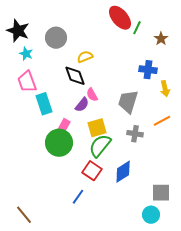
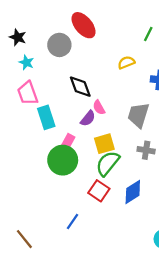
red ellipse: (120, 18) -> (84, 25), moved
black star: (18, 31) -> (18, 37), size x0.7
yellow semicircle: (85, 57) -> (126, 63), moved
blue line: (78, 197) -> (73, 222), moved

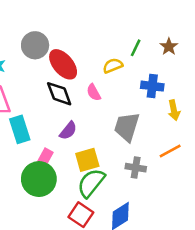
red ellipse: (84, 25) -> (63, 64), moved
green line: (148, 34) -> (136, 48), moved
pink semicircle: (99, 107) -> (94, 92), moved

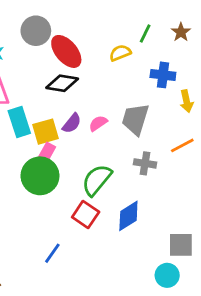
pink semicircle: (94, 92) -> (98, 123), moved, turned 84
black diamond: (59, 94) -> (62, 83), turned -60
yellow square: (87, 160) -> (46, 132), moved

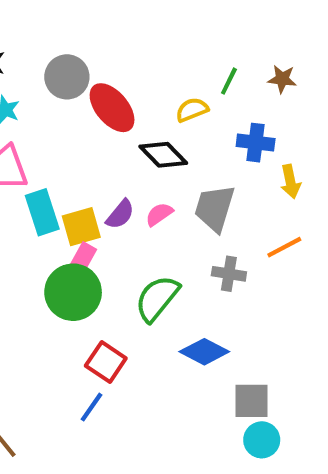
brown star: (181, 32) -> (282, 79), turned -30
black diamond: (62, 83) -> (163, 155), moved, turned 36
red square: (86, 215) -> (106, 362), moved
blue diamond: (128, 216) -> (204, 352), turned 60
gray square: (181, 245) -> (251, 401), moved

